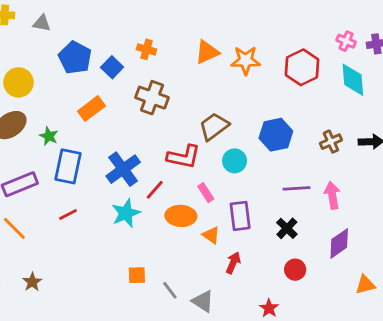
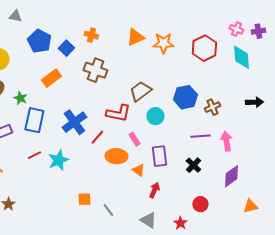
brown cross: (331, 142) -> (212, 107), moved
cyan star: (126, 213) -> (58, 160), moved
red circle: (295, 270) -> (200, 204), moved
gray triangle: (203, 301) -> (148, 220), moved

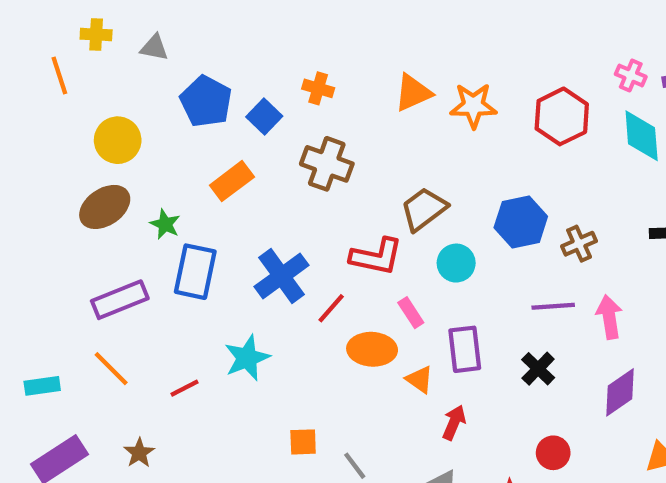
red line: (34, 155) -> (184, 388), moved

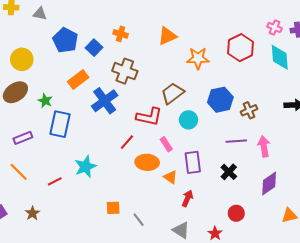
orange star: (473, 106) -> (198, 58), moved
blue cross: (281, 276) -> (105, 101), moved
purple rectangle: (120, 300) -> (23, 138), size x0.7

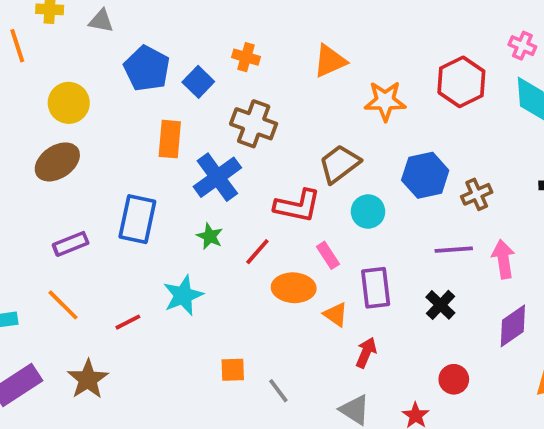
orange rectangle: (78, 80) -> (170, 139), turned -48
green star: (45, 101) -> (210, 236), moved
brown star: (32, 213) -> (88, 379), size x1.5

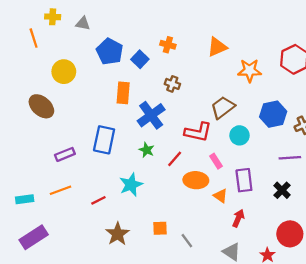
brown cross: (254, 124) -> (172, 84), size x0.6
brown ellipse: (57, 162) -> (41, 106), moved, turned 75
orange line: (63, 305) -> (60, 190), turned -65
brown star: (88, 379) -> (118, 234), moved
red circle: (454, 379) -> (290, 234), size x1.5

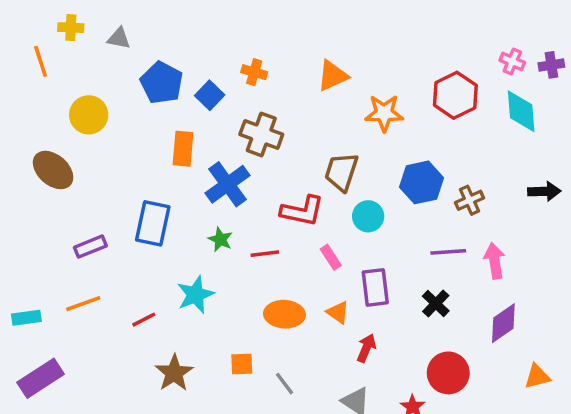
brown cross: (172, 84) -> (261, 134), size x1.6
brown trapezoid: (223, 107) -> (341, 172), turned -35
red line: (175, 159) -> (265, 254), turned 42
orange ellipse: (196, 180) -> (284, 314), moved

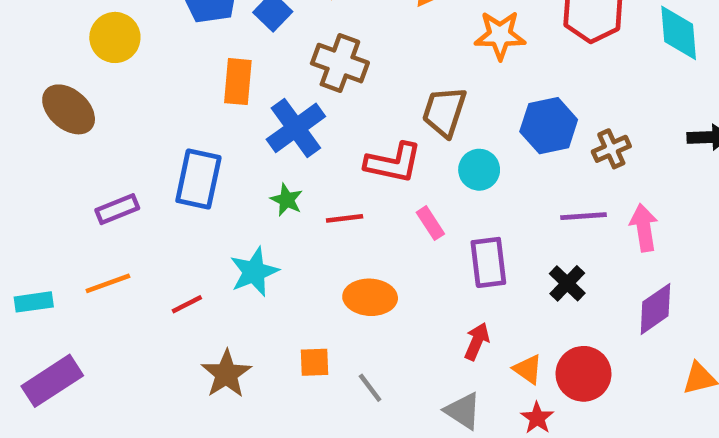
orange triangle: (338, 312) -> (528, 369), moved

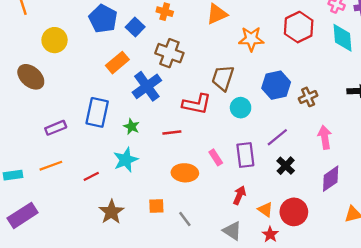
orange rectangle: (238, 82) -> (117, 63), turned 45
green star: (287, 200) -> (132, 127), moved
purple line: (584, 216) -> (277, 137), moved, turned -35
pink rectangle: (430, 223) -> (216, 157), moved

